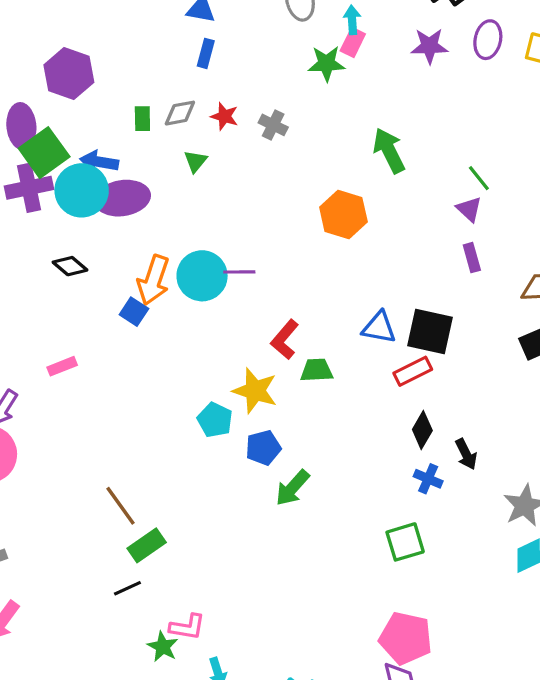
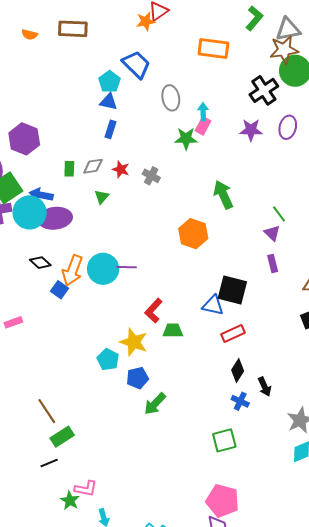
black diamond: (70, 266) -> (40, 263), moved
black square: (430, 331) -> (232, 290), moved

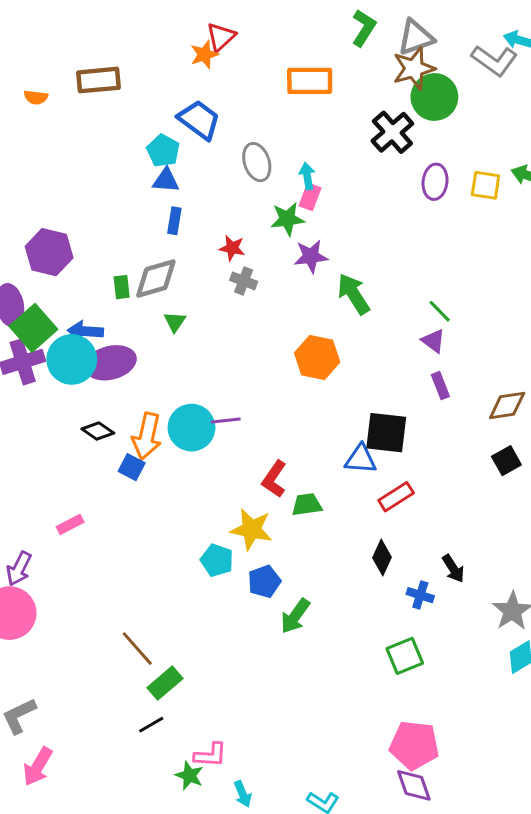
purple star: (251, 130) -> (311, 256), moved
gray diamond: (93, 166) -> (156, 278), size x1.5
red star: (121, 169) -> (232, 248), moved
black diamond: (238, 371) -> (382, 557), moved

